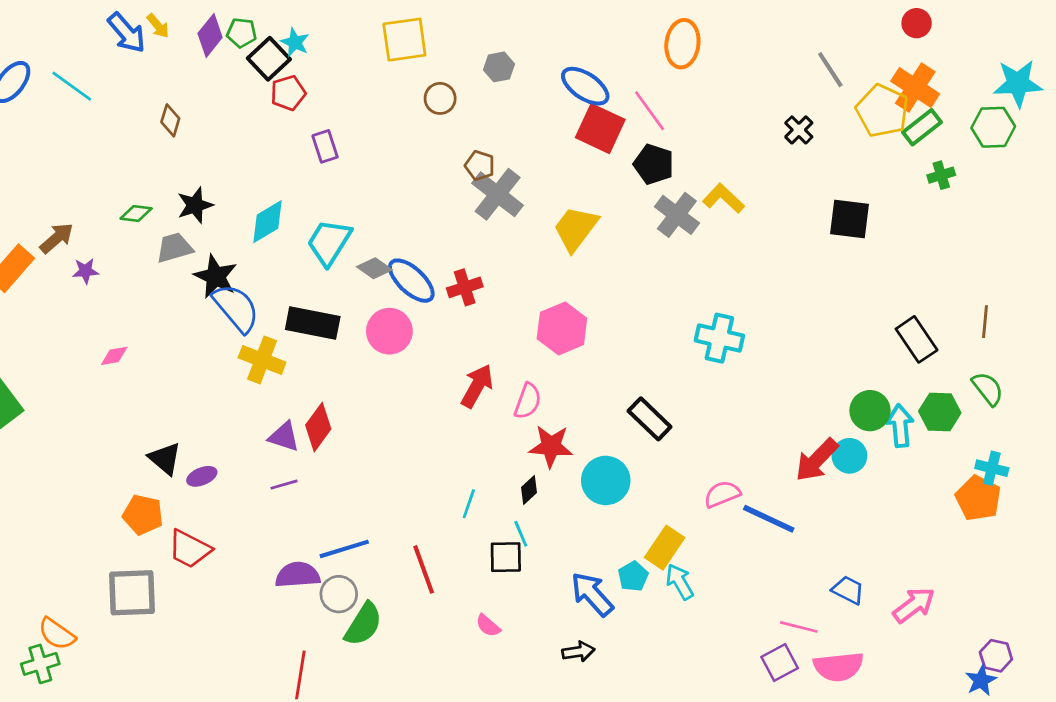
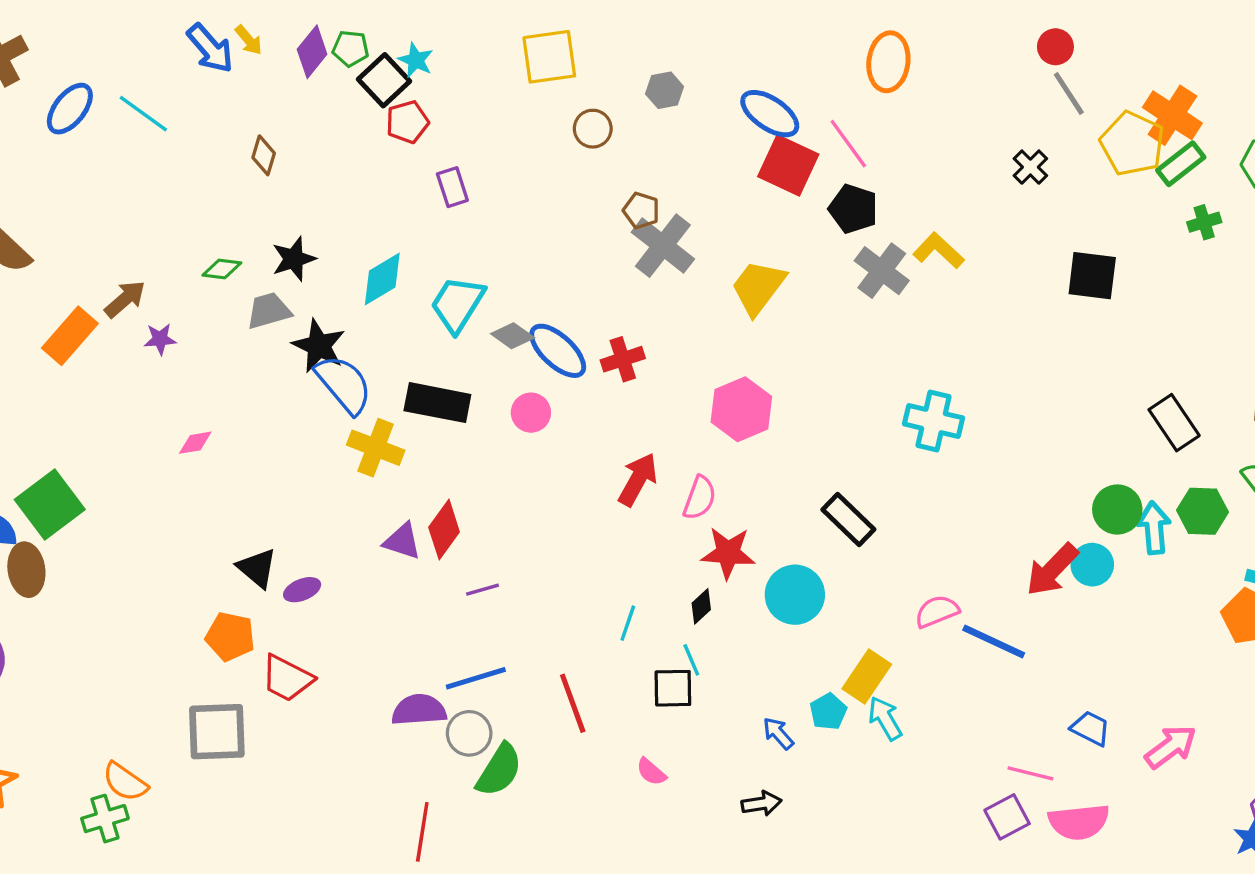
red circle: (917, 23) -> (1055, 47), moved
pink circle: (389, 331) -> (531, 413), size x0.7
purple line: (284, 485) -> (482, 590), moved
blue arrow: (592, 594) -> (778, 733), size x0.6

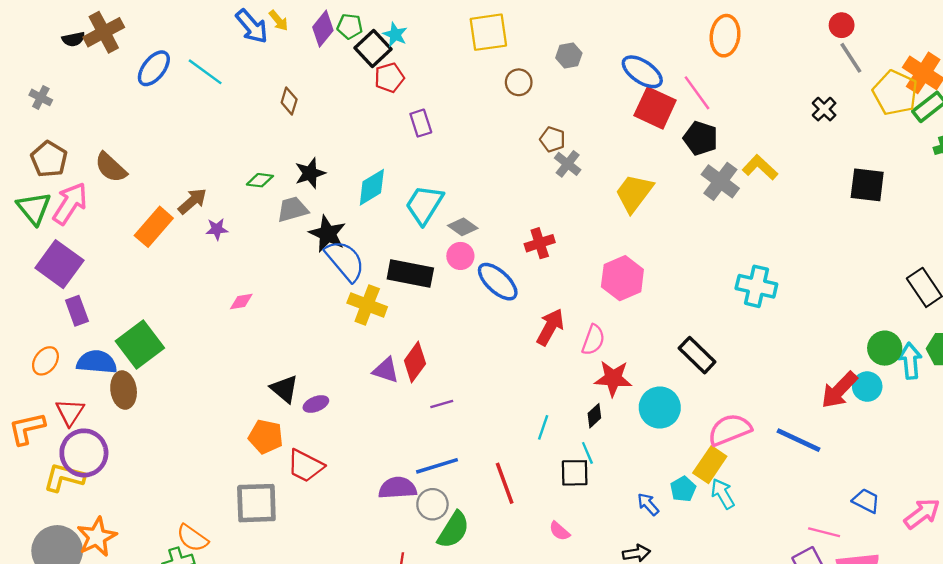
gray cross: (663, 246) -> (568, 164), size x0.6
blue ellipse: (558, 351) -> (498, 282), moved
pink circle: (531, 413) -> (460, 256), moved
pink semicircle: (937, 611) -> (730, 430), moved, size x1.4

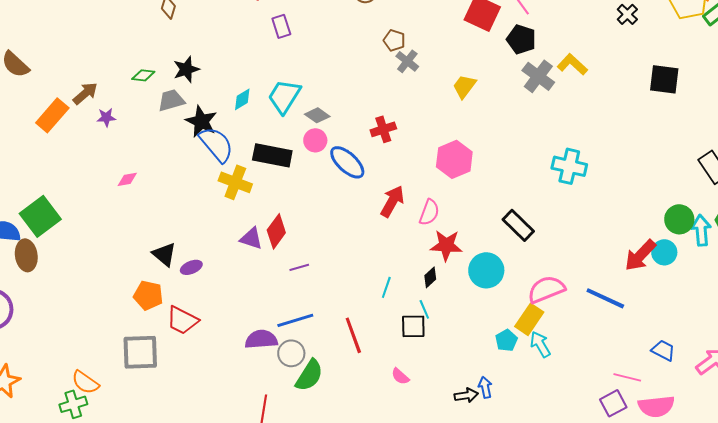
cyan diamond: (372, 187) -> (242, 99), moved, size x0.7
yellow trapezoid: (634, 193) -> (464, 86), size x0.7
blue arrow: (648, 504) -> (485, 387), moved, turned 30

